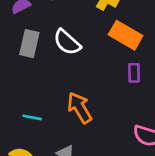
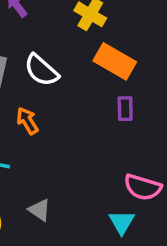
orange arrow: (80, 108) -> (27, 121), moved, size x0.7

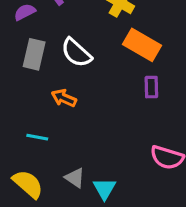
orange arrow: (27, 121) -> (64, 98), turned -35
cyan triangle: (122, 222) -> (104, 189), moved

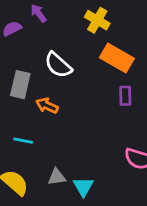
gray rectangle: (34, 54) -> (20, 85), moved
gray triangle: (75, 178) -> (57, 177), turned -42

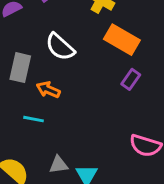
purple rectangle: (125, 96) -> (131, 79), turned 36
cyan line: (23, 141) -> (34, 119), moved

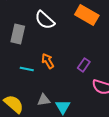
purple rectangle: (131, 79) -> (84, 65), moved
orange arrow: (48, 90) -> (48, 61), moved, turned 35

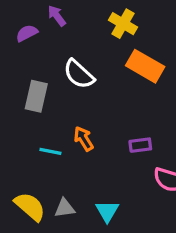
purple rectangle: (84, 65) -> (140, 145), turned 48
gray triangle: (44, 100) -> (65, 208), moved

